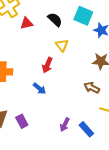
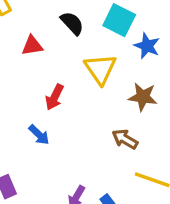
red triangle: (27, 23) -> (32, 46), moved
yellow triangle: (62, 45) -> (100, 69), moved, size x1.5

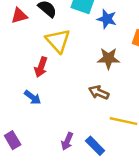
red triangle: (32, 46) -> (19, 16), moved
yellow triangle: (100, 69) -> (58, 41), moved

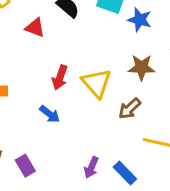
red triangle: (19, 16) -> (35, 28), moved, turned 36
yellow triangle: (58, 41) -> (97, 83), moved
brown arrow: (99, 92) -> (130, 109), turned -66

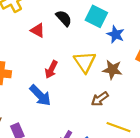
yellow triangle: (97, 83) -> (85, 62), moved
blue arrow: (50, 114) -> (40, 95), size x1.5

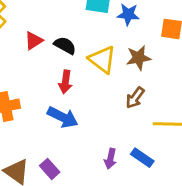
black semicircle: (64, 18) -> (65, 45), moved
red triangle: (38, 30) -> (34, 41), turned -42

